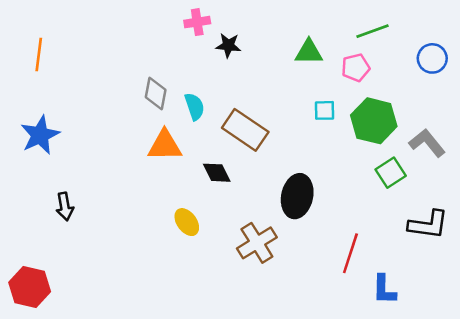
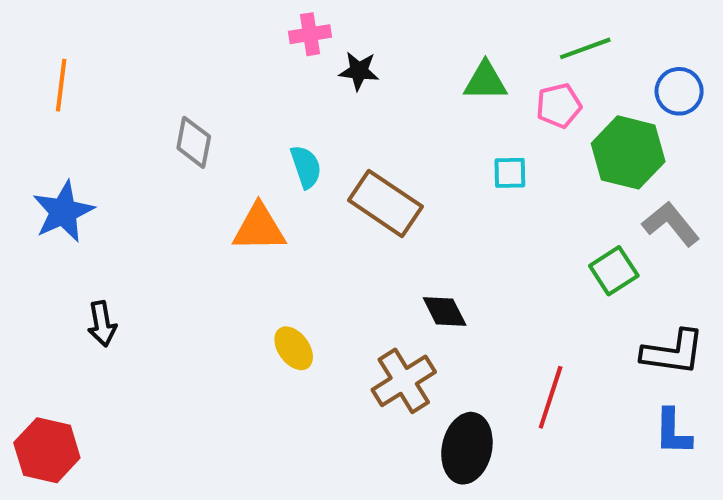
gray diamond: (156, 94) -> (194, 142), moved
green hexagon: (374, 121) -> (628, 152), moved
black diamond: (217, 173) -> (445, 312), moved
black ellipse: (297, 196) -> (467, 448), moved
blue L-shape: (384, 290) -> (673, 432), moved

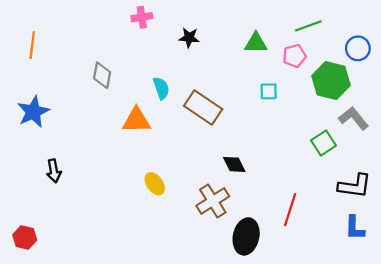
pink cross: (310, 34) -> (142, 17), moved
red hexagon: (47, 450) -> (25, 238), size x0.7

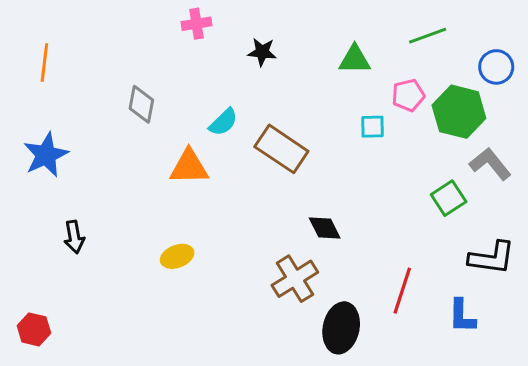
pink pentagon: (294, 56) -> (408, 95), moved
cyan semicircle: (161, 88) -> (223, 122), turned 65
yellow ellipse: (155, 184) -> (177, 256), moved, turned -75
blue L-shape: (355, 228) -> (462, 316), moved

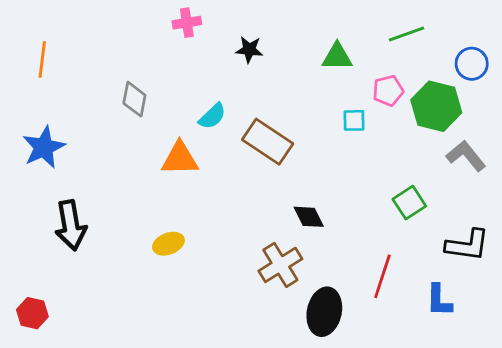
green square: (449, 198) -> (409, 203), moved
black arrow: (74, 237) -> (71, 225), size x1.6

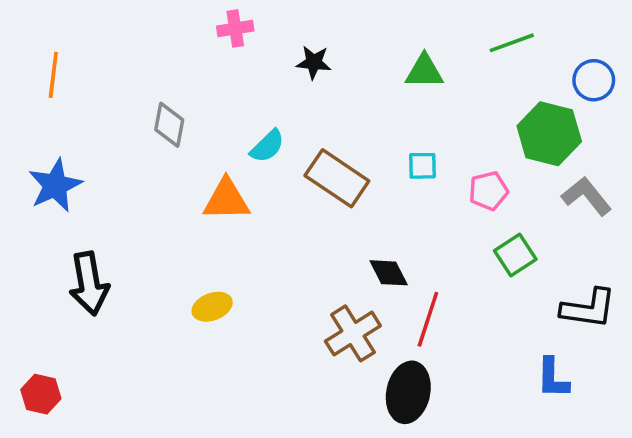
pink pentagon: (388, 91) -> (489, 191), moved
cyan square: (354, 120) -> (423, 166), moved
red line: (382, 276) -> (428, 319), moved

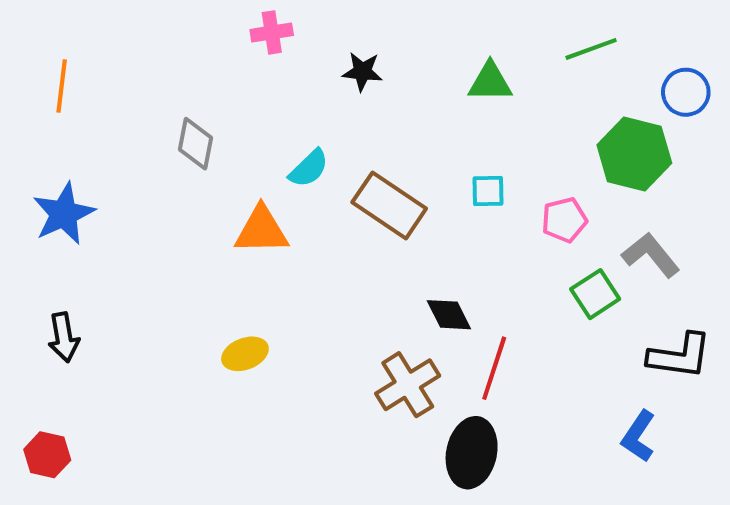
gray L-shape: (587, 196) -> (651, 255), moved
black arrow: (89, 284) -> (64, 337), moved, size x0.7
blue L-shape: (553, 378) -> (638, 436), turned 33

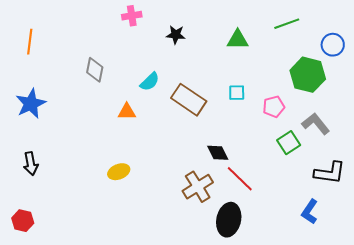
orange triangle: (261, 230) -> (127, 112), size x0.7
red line: (494, 368) -> (240, 179), turned -64

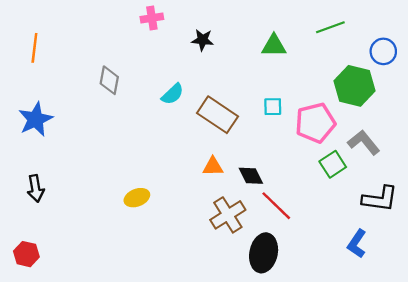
pink pentagon: (274, 107) -> (315, 123), size x1.6
orange triangle: (127, 112) -> (213, 167), moved

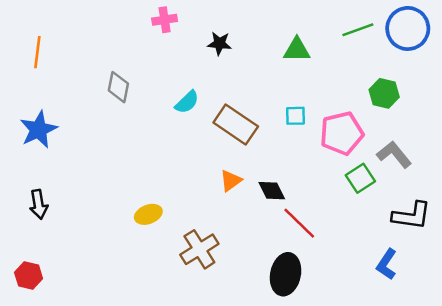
blue circle: (383, 51) -> (408, 28), moved, size x1.5
green hexagon: (355, 86) -> (384, 93), size x0.7
orange triangle: (213, 167) -> (231, 181), turned -35
brown cross: (228, 215) -> (199, 249), moved

